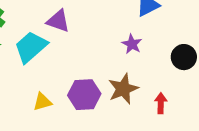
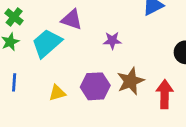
purple star: (132, 44) -> (112, 41), moved, turned -30
red arrow: (161, 103) -> (165, 94), size x1.5

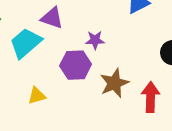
purple hexagon: (95, 86) -> (76, 65), moved

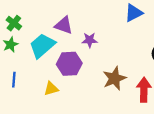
purple star: (95, 40) -> (90, 40), moved
purple hexagon: (76, 65) -> (69, 64), moved

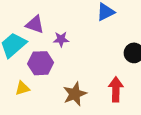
brown star: (114, 78) -> (75, 94), moved

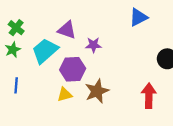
yellow triangle: (22, 88) -> (65, 95), moved
brown star: (75, 94) -> (97, 91), moved

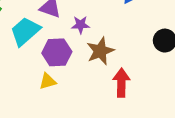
brown star: (97, 91) -> (100, 51), moved
red arrow: (149, 96) -> (121, 83), moved

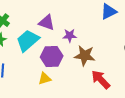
brown star: (100, 51) -> (85, 56), turned 30
red arrow: (121, 83) -> (101, 80), turned -45

